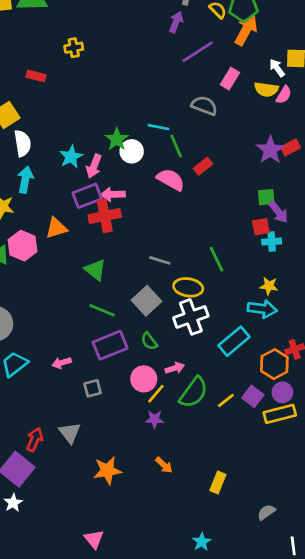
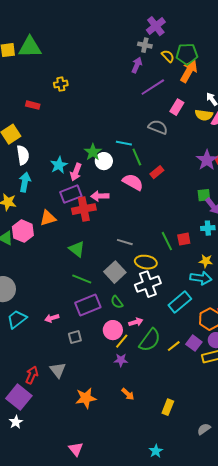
pink arrow: (113, 194) -> (100, 196), moved
red square: (261, 227) -> (184, 239), moved

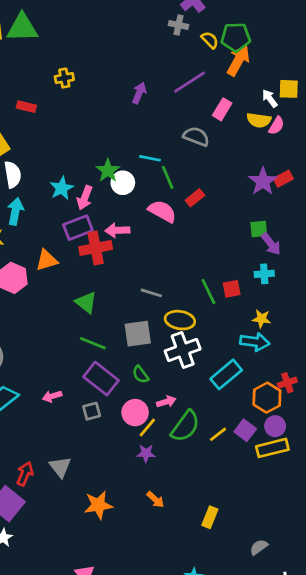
purple arrow: (137, 65) -> (139, 93), moved
gray square: (115, 272) -> (138, 334), turned 35
purple rectangle: (88, 305) -> (101, 379), turned 60
gray square: (75, 337) -> (92, 411), moved

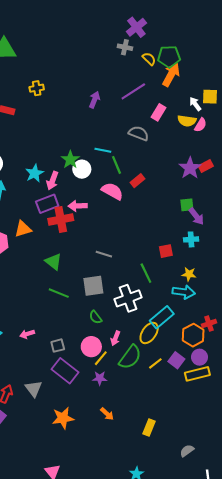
green line: (208, 292) -> (146, 273), moved
yellow ellipse: (180, 320) -> (149, 333), moved, turned -65
purple rectangle: (101, 379) -> (65, 371), moved
pink arrow: (166, 402) -> (115, 338), turned 128

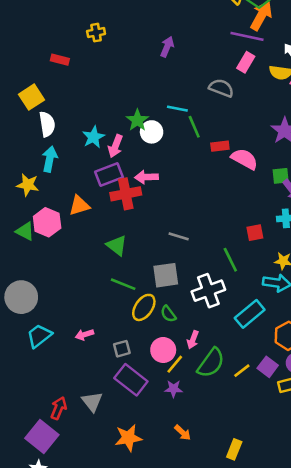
purple line: (133, 91) -> (247, 36), moved, turned 45
red rectangle: (138, 181) -> (220, 146), turned 32
pink semicircle: (112, 191) -> (244, 159), moved
yellow ellipse: (149, 333) -> (144, 307), moved

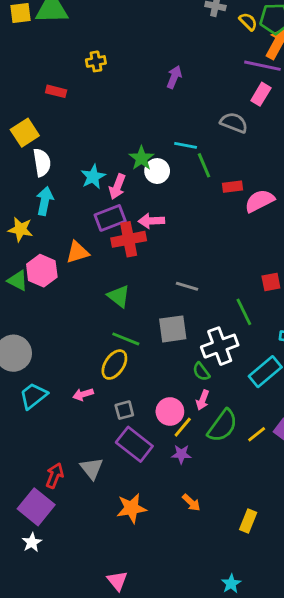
pink semicircle: (244, 159) -> (260, 201), turned -56
yellow ellipse: (144, 307) -> (114, 365), moved
green semicircle: (168, 314) -> (201, 372), moved

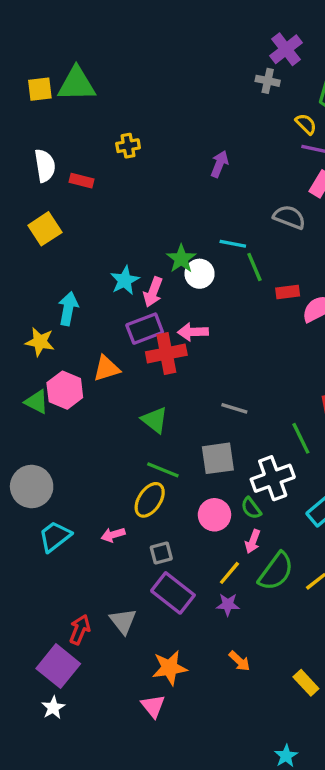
yellow semicircle: (248, 22) -> (306, 124), moved
white semicircle: (42, 162) -> (45, 166), moved
pink circle: (170, 411) -> (214, 515), moved
yellow rectangle: (248, 521) -> (306, 683), turned -65
pink triangle: (117, 581) -> (153, 706), moved

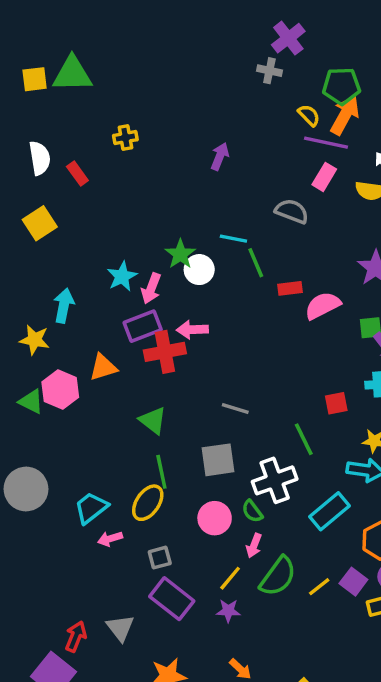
red rectangle: (81, 181) -> (77, 174), turned 40
green line: (163, 470) -> (161, 472), turned 56
cyan trapezoid: (55, 536) -> (91, 508), moved

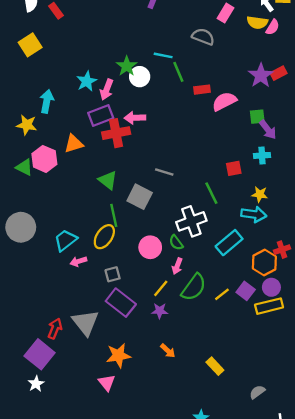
gray square: (218, 460) -> (140, 197), moved, turned 35
gray triangle: (120, 628) -> (85, 323), size x1.4

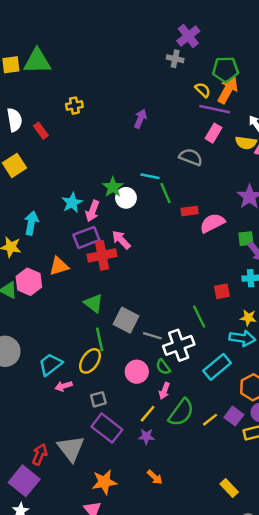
pink arrow: (135, 118) -> (121, 240), turned 48
gray line: (164, 172) -> (152, 336), moved
yellow rectangle: (215, 366) -> (229, 488), moved

